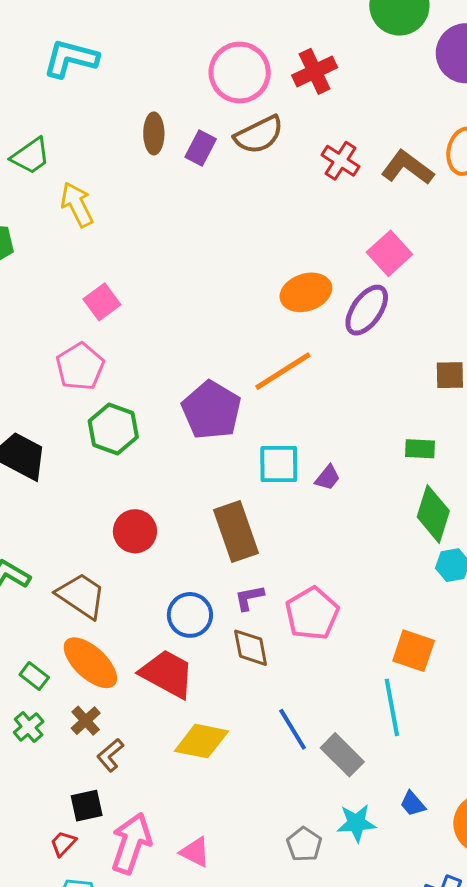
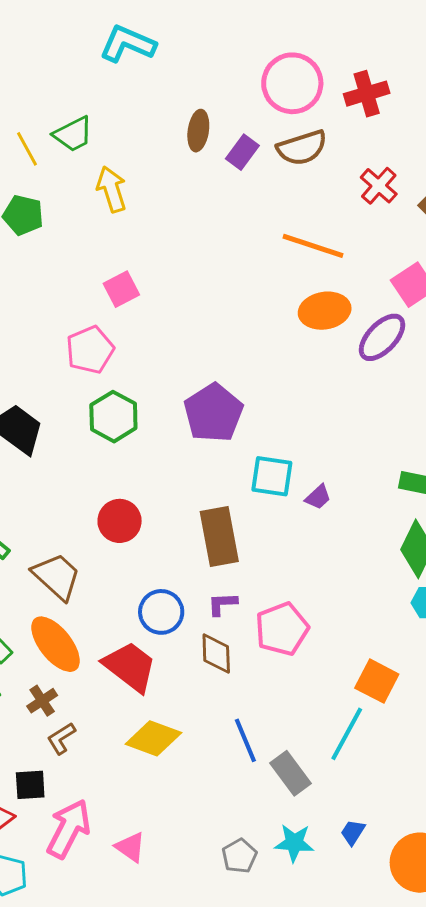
orange line: (283, 371) -> (313, 246), moved, turned 42
cyan line: (392, 707) -> (347, 734), turned 30
blue trapezoid: (413, 804) -> (353, 832), turned 64

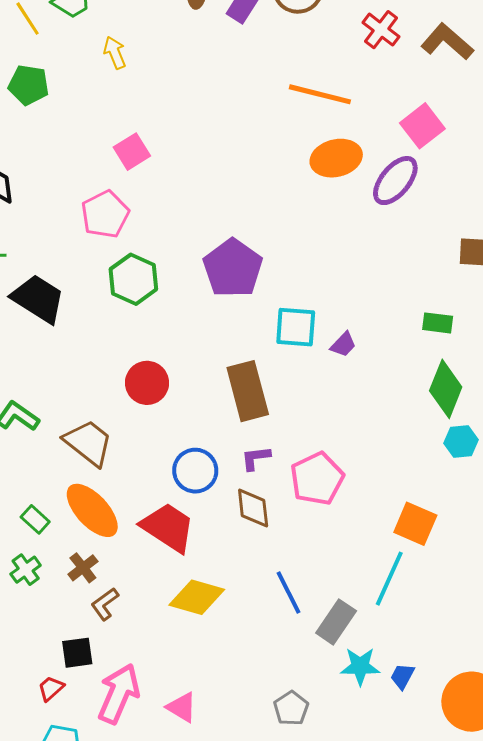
yellow arrow: (112, 189) -> (115, 53), size x0.7
gray rectangle: (291, 773) -> (336, 622), turned 75
cyan star: (294, 843) -> (360, 666), moved

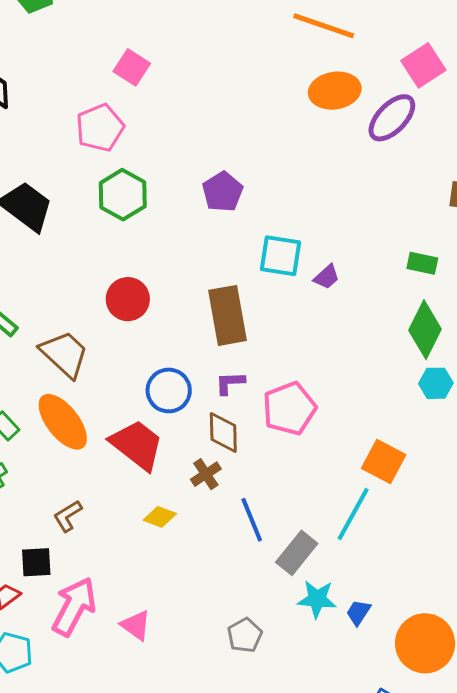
pink square: (132, 152) -> (132, 67), turned -30
purple pentagon: (233, 268) -> (223, 192), size x0.7
brown cross: (83, 568) -> (206, 474), moved
yellow diamond: (197, 597) -> (160, 517), size x0.6

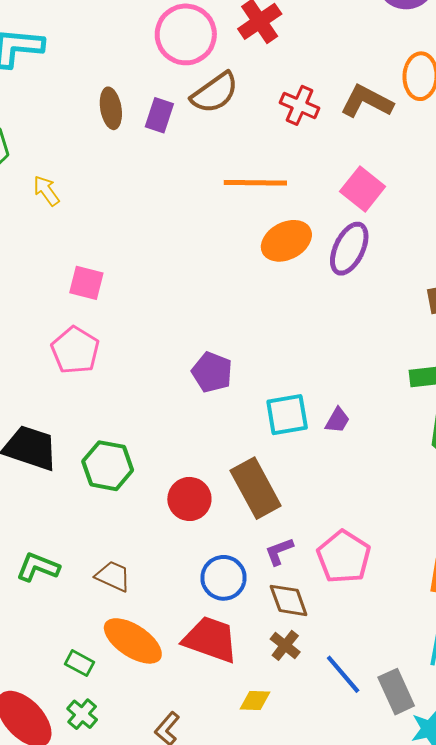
green hexagon: (123, 195) -> (108, 466), moved
red circle: (128, 299) -> (189, 499), moved
brown trapezoid: (64, 354) -> (113, 576), size x0.7
gray rectangle: (297, 553) -> (396, 692), turned -45

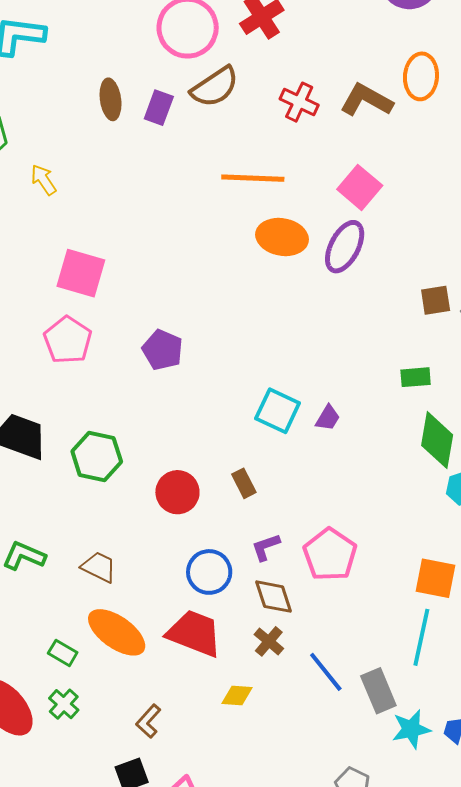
orange ellipse: (286, 241) -> (282, 237), turned 36
pink square: (86, 283) -> (81, 273), size x1.4
purple pentagon: (212, 372) -> (163, 350), moved
cyan square: (287, 415) -> (278, 411), turned 33
brown rectangle: (256, 488) -> (244, 483), size x0.5

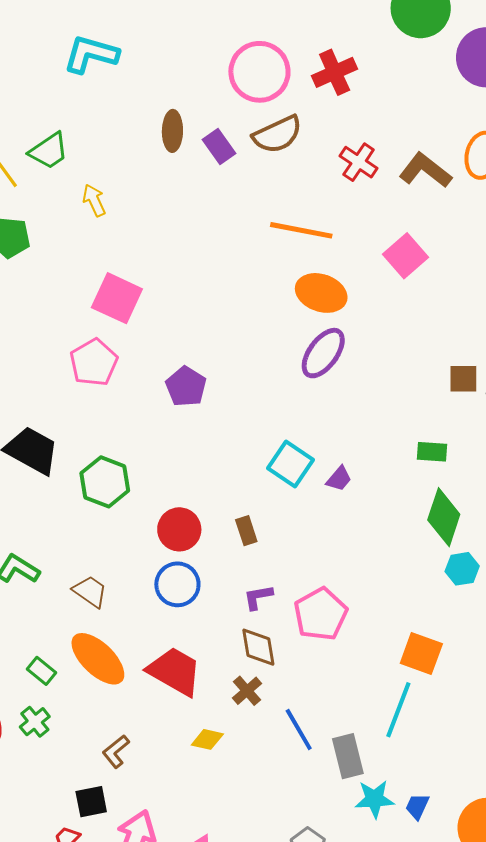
purple rectangle: (159, 108) -> (219, 147), turned -64
purple ellipse: (345, 247) -> (323, 353), moved
blue circle: (209, 572) -> (177, 584), moved

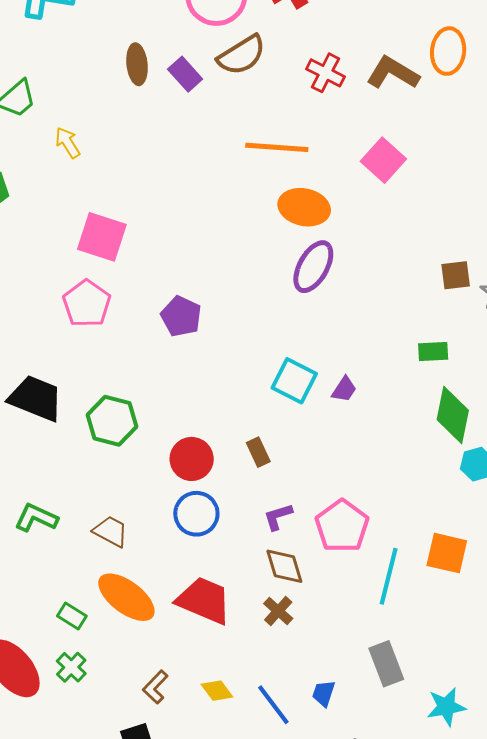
cyan line: (398, 710) -> (389, 576), moved
blue line: (299, 729) -> (273, 705), moved
yellow diamond: (207, 739) -> (217, 691), moved, turned 48
cyan star: (374, 799) -> (446, 707), moved
blue trapezoid: (417, 806) -> (324, 693), moved

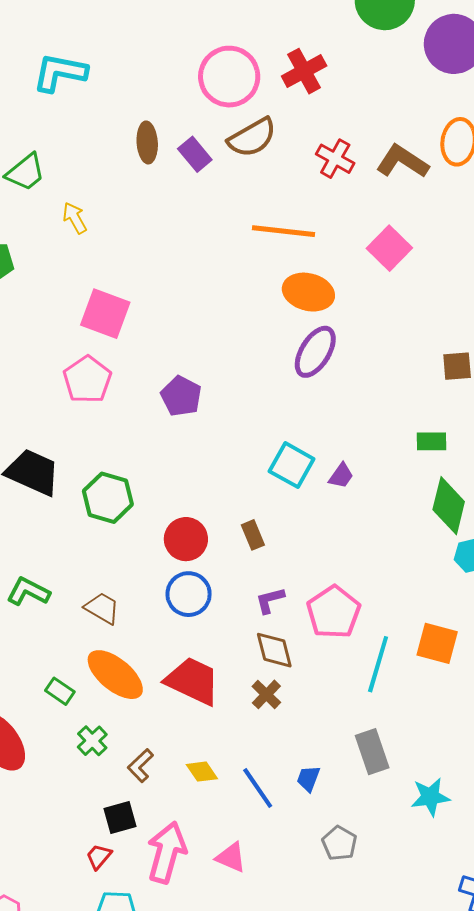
green cross: (71, 667) -> (92, 741), moved

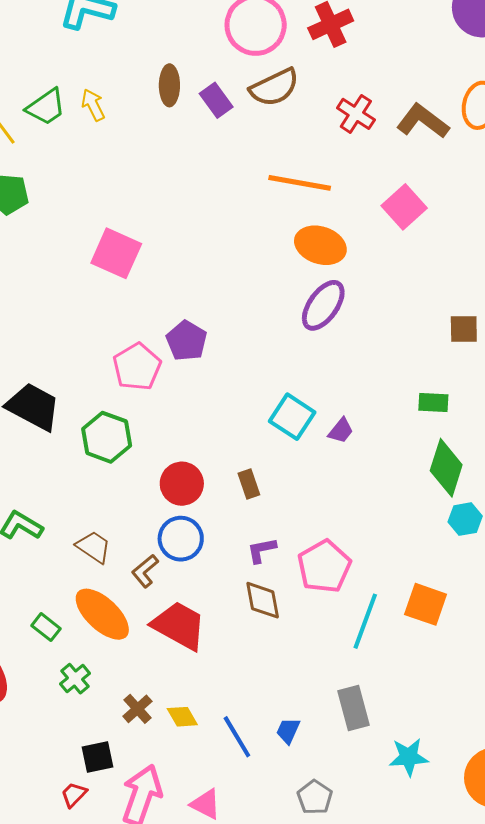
yellow arrow: (75, 218) -> (93, 105), moved
pink pentagon: (87, 380) -> (137, 367), moved
brown cross: (266, 694) -> (137, 709), moved
brown L-shape: (141, 765) -> (145, 571), moved

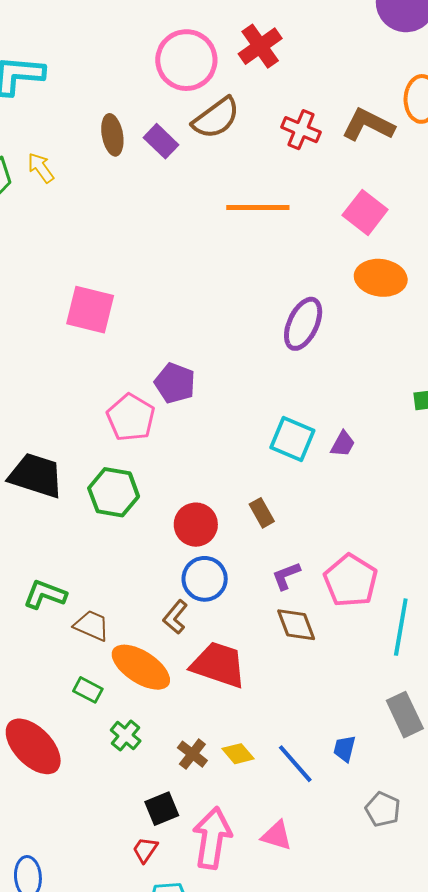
orange ellipse: (320, 245) -> (381, 278), moved
brown trapezoid: (94, 547) -> (92, 625), moved

